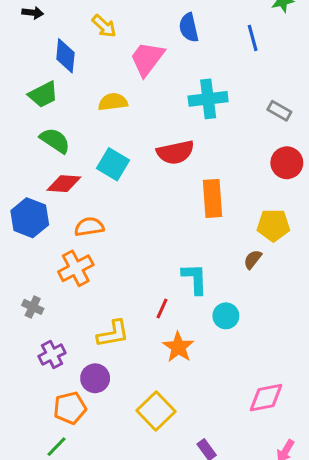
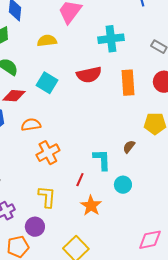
orange rectangle: (213, 198) -> (128, 83), moved
brown semicircle: (253, 259) -> (129, 147), moved
orange cross: (76, 268) -> (48, 153), moved
yellow L-shape: (113, 334) -> (47, 197), turned -75

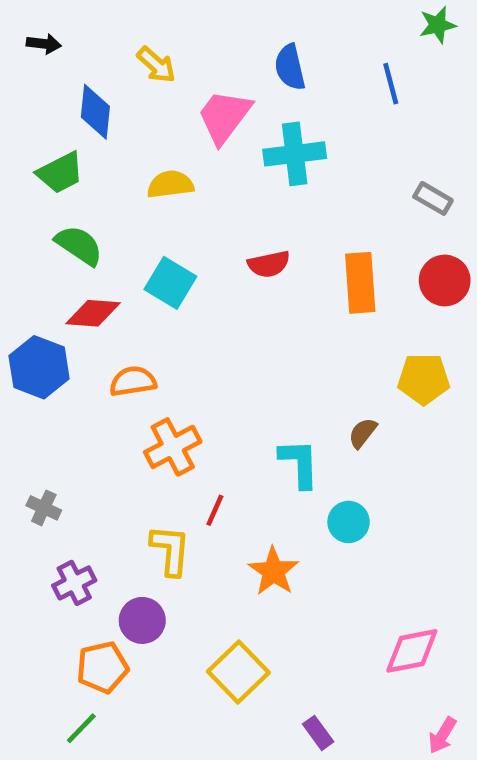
cyan cross: (111, 39) -> (295, 154), moved
red semicircle: (89, 75) -> (269, 264), size x0.7
red line: (80, 180) -> (215, 510), moved

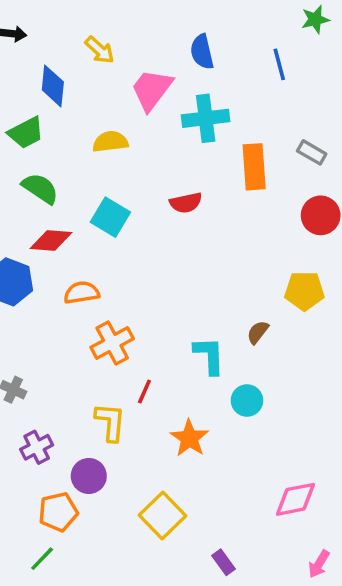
orange rectangle: (360, 283) -> (254, 167), moved

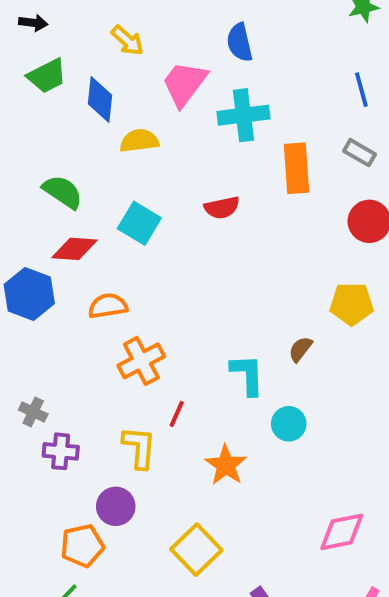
blue line: (279, 64) -> (361, 90), moved
blue diamond: (53, 86) -> (100, 99), moved
green trapezoid: (26, 133) -> (47, 76), moved
purple cross: (37, 447) -> (61, 451), moved, turned 32

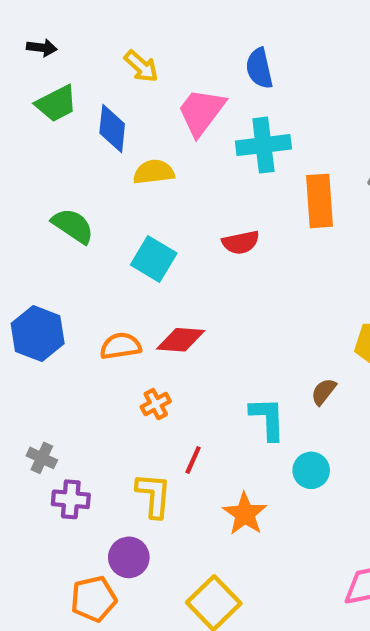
red diamond: (74, 249) -> (181, 340), moved
orange cross: (141, 361) -> (156, 404), size x0.6

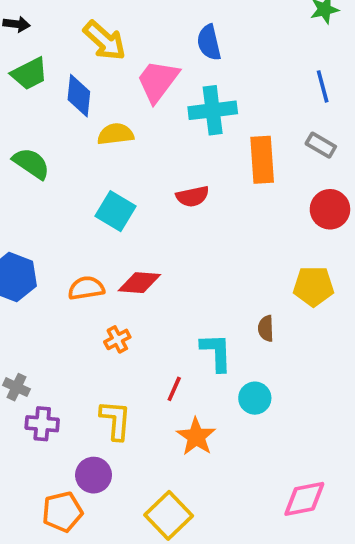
yellow arrow: (141, 66) -> (105, 41), size x1.4
green semicircle: (73, 226) -> (31, 163), moved
brown semicircle: (324, 392) -> (266, 328), turned -40
red line: (193, 460) -> (174, 389), moved

